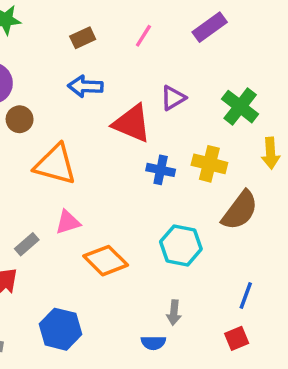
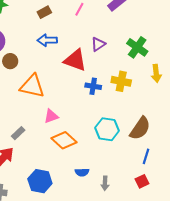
brown semicircle: (240, 210) -> (140, 128), moved
pink triangle: (68, 222) -> (51, 116), moved
gray arrow: (174, 313) -> (105, 183), moved
blue semicircle: (153, 343) -> (82, 172), moved

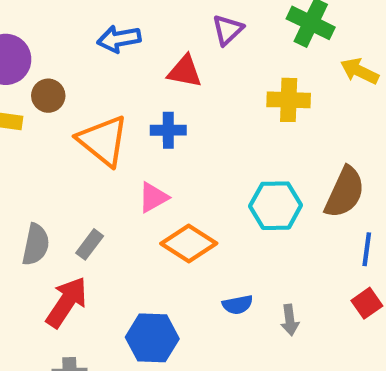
red triangle: (75, 60) -> (185, 71), size x0.7
yellow arrow: (156, 73) -> (360, 71), turned 132
orange triangle: (32, 86) -> (103, 141), turned 36
blue cross: (93, 86) -> (168, 130), moved

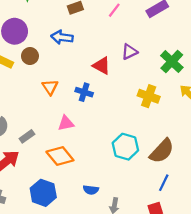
blue arrow: (119, 39) -> (62, 37), moved
orange triangle: (103, 141) -> (50, 87), size x0.6
orange diamond: (189, 243) -> (60, 156), moved

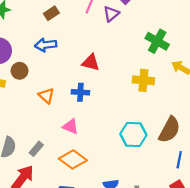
purple triangle: (129, 52) -> (111, 14), moved
pink triangle: (66, 123) -> (71, 126), turned 49

